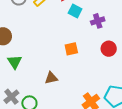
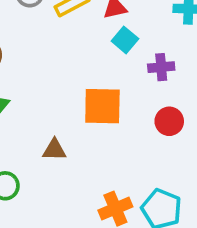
orange square: (71, 49) -> (102, 106), size x1.6

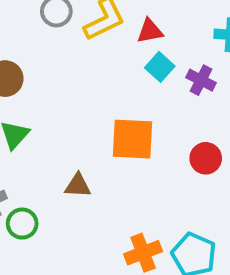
purple cross: (161, 67) -> (201, 80), moved, turned 30

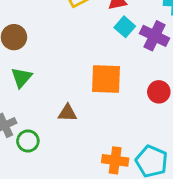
purple cross: (201, 80) -> (154, 36), size x1.4
orange cross: (143, 253) -> (115, 160), turned 30

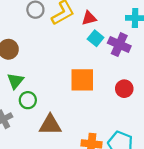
brown triangle: (67, 113) -> (50, 125), moved, size x1.5
green circle: (28, 141) -> (28, 100), moved

